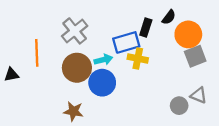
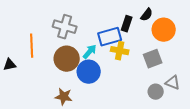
gray cross: (75, 31) -> (65, 27), turned -35
gray square: (195, 56) -> (153, 59), moved
cyan arrow: (103, 60) -> (90, 52), turned -35

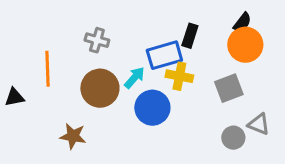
black semicircle: (147, 15) -> (242, 22), moved
gray cross: (65, 27) -> (97, 40), size x0.7
blue circle: (89, 72) -> (152, 108), moved
brown star: (64, 97) -> (73, 136), moved

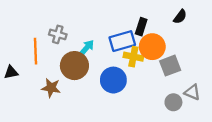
gray cross: (97, 40) -> (58, 34), moved
orange circle: (245, 45) -> (152, 47), moved
cyan arrow: (134, 78) -> (87, 48), moved
brown star: (73, 136) -> (51, 88), moved

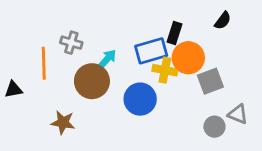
brown star: (51, 88) -> (63, 122), moved

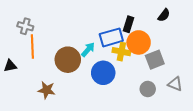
gray cross: (71, 43) -> (25, 26), moved
cyan arrow: (107, 59) -> (88, 50), moved
gray circle: (214, 127) -> (148, 89), moved

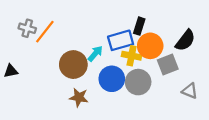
black semicircle: (164, 15) -> (185, 40), moved, size x1.5
orange line: (32, 47) -> (45, 32), moved, turned 40
gray circle: (148, 89) -> (138, 82), moved, size x1.5
brown star: (47, 90) -> (79, 97), moved

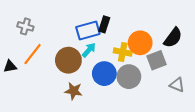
black rectangle: (139, 26) -> (104, 24), moved
orange line: (45, 32) -> (33, 54), moved
blue rectangle: (121, 40) -> (88, 31), moved

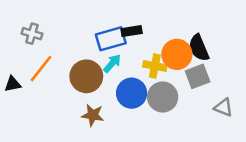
black rectangle: (104, 24) -> (132, 31), turned 63
black semicircle: (173, 38) -> (199, 48), moved, turned 120

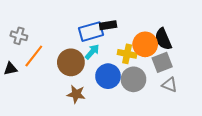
gray cross: (32, 34) -> (19, 36), moved
gray triangle: (223, 107) -> (170, 85), moved

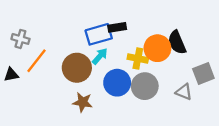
gray square: (162, 62) -> (203, 73), moved

